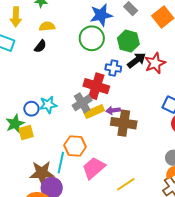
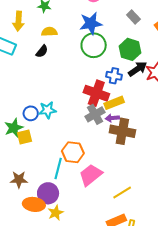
blue star: (101, 15) -> (91, 23), moved
gray cross: (82, 103) -> (95, 114), moved
yellow rectangle: (94, 111) -> (114, 103), moved
brown star: (42, 173) -> (19, 180), moved, size x0.7

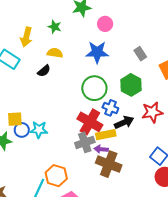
green circle: (94, 45) -> (94, 88), moved
black arrow: (138, 69) -> (124, 122), moved
yellow square: (25, 137) -> (15, 119), moved

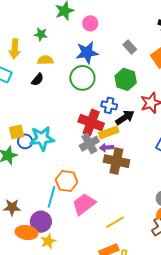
green circle: (94, 88) -> (82, 78), moved
cyan star: (39, 130) -> (42, 138), size x1.4

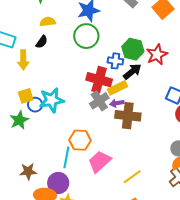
yellow arrow: (15, 49) -> (23, 60), moved
green hexagon: (126, 79) -> (133, 49), moved

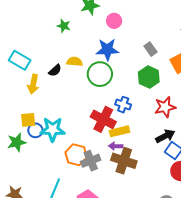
yellow semicircle: (48, 22) -> (75, 62), moved
green hexagon: (133, 49) -> (149, 77), moved
black arrow: (132, 72) -> (165, 136), moved
gray cross: (99, 101) -> (91, 161), moved
orange hexagon: (80, 140) -> (76, 155), moved

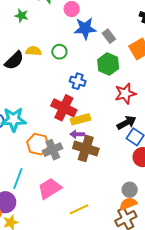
blue star: (107, 49) -> (85, 28), moved
black semicircle: (55, 70) -> (14, 60), size x1.5
green circle: (100, 74) -> (59, 52), moved, size x0.6
blue cross: (123, 105) -> (78, 81), moved

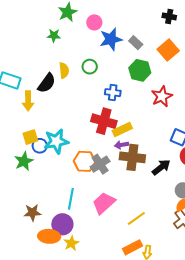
green star: (21, 16) -> (54, 36), moved
yellow semicircle: (33, 51) -> (64, 70), turned 91
black arrow: (126, 123) -> (161, 167), moved

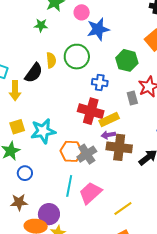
gray rectangle: (136, 43) -> (132, 98), moved, turned 32
green circle: (90, 67) -> (77, 57), size x1.6
blue circle: (40, 146) -> (25, 173), moved
cyan line: (71, 199) -> (69, 186), moved

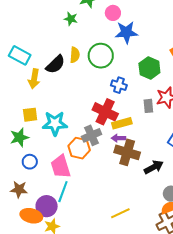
gray cross: (87, 154) -> (92, 135), moved
cyan line: (69, 186) -> (63, 192), moved
pink trapezoid: (90, 193) -> (61, 167), moved, turned -75

